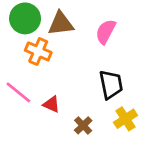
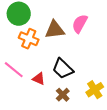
brown triangle: (61, 24) -> (55, 30), moved
black trapezoid: (111, 84) -> (63, 69), moved, turned 145

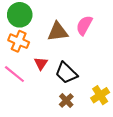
orange cross: (29, 39) -> (19, 41), moved
red triangle: (39, 79) -> (41, 63), moved, turned 40

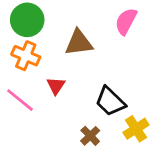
pink semicircle: (84, 25) -> (126, 21), moved
black trapezoid: (66, 73) -> (110, 101), moved

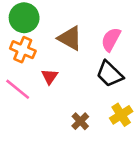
pink semicircle: (126, 21) -> (111, 39), moved
brown triangle: (79, 43) -> (70, 38), turned 36
black trapezoid: (110, 101) -> (110, 74), moved

